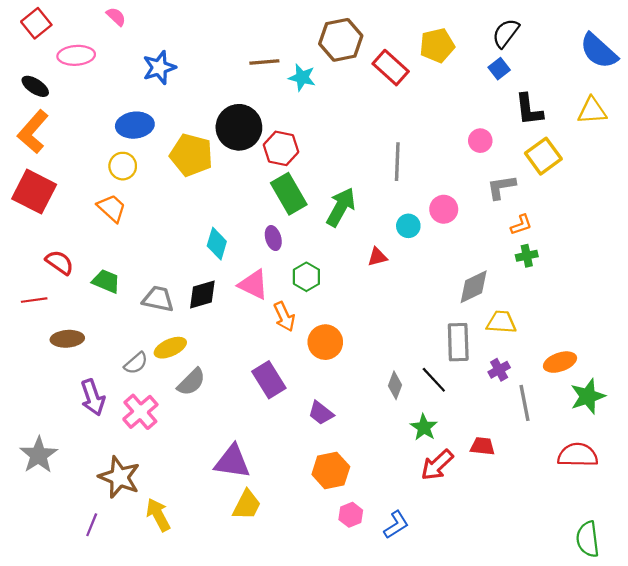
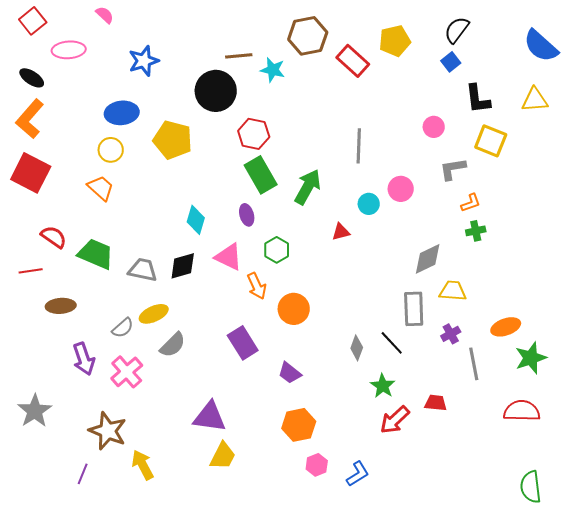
black circle: (239, 127) -> (216, 91), moved
yellow square: (543, 156) -> (491, 141), turned -32
green trapezoid: (106, 281) -> (96, 254), size x1.4

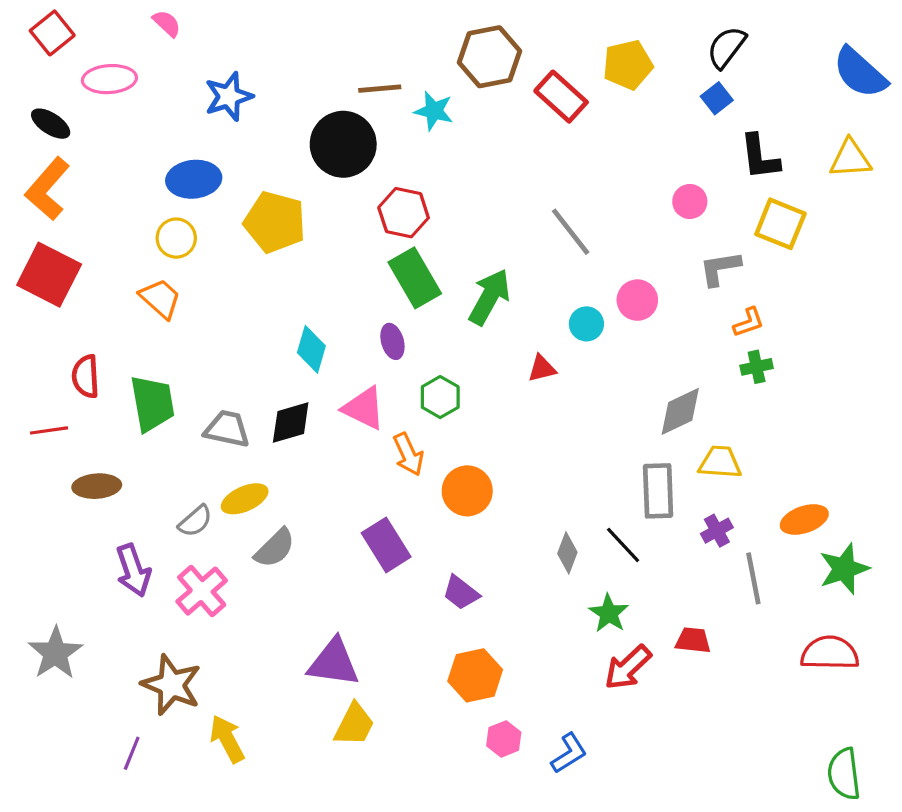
gray line: (359, 146) -> (571, 232), turned -40
red semicircle: (54, 237) -> (86, 376), turned -128
green trapezoid: (96, 254) -> (152, 403), turned 57

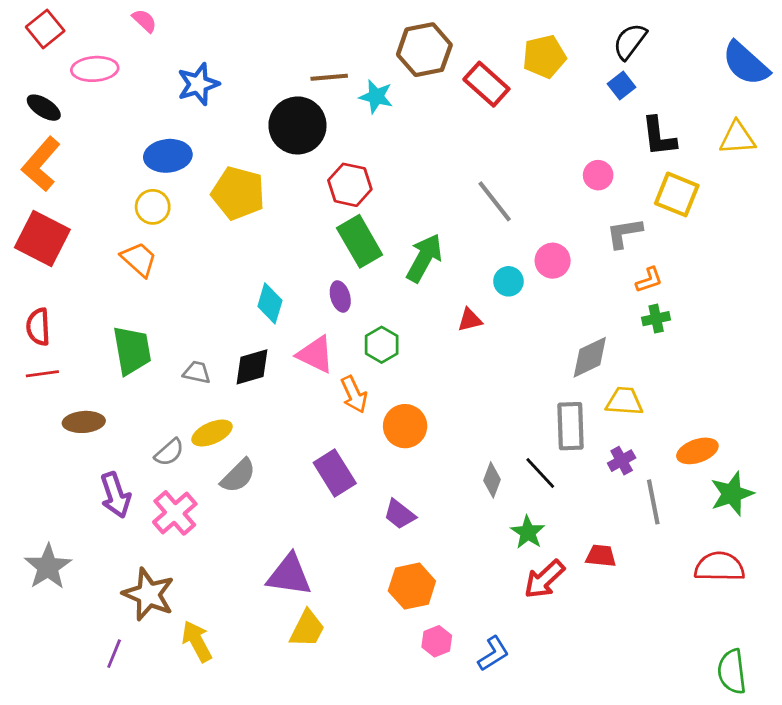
red semicircle: (86, 376) -> (38, 327), moved
gray trapezoid: (227, 429) -> (197, 372), size x0.7

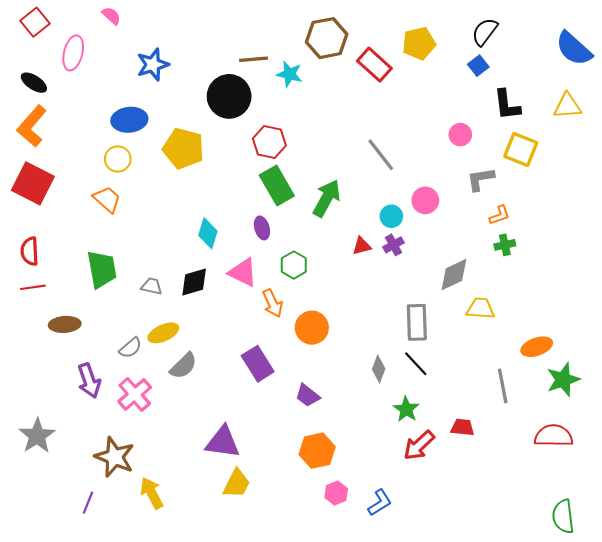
pink ellipse: (95, 69) -> (73, 53), turned -72
gray rectangle: (571, 426) -> (417, 322), moved
purple cross: (622, 461) -> (393, 245), moved

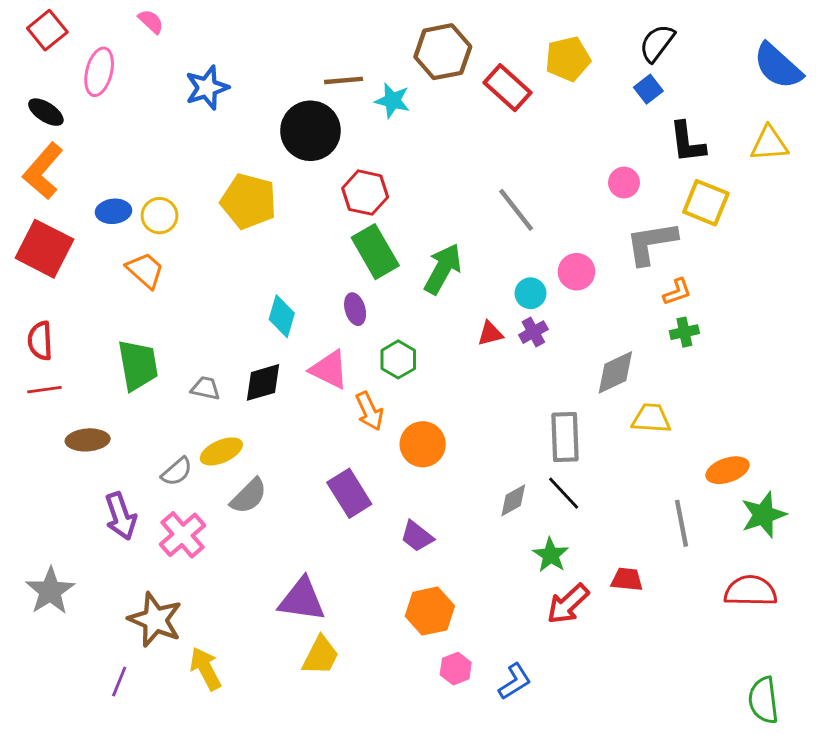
blue ellipse: (129, 120) -> (113, 211), moved, size x0.7
gray L-shape: (480, 179) -> (651, 243), size x1.4
gray diamond: (379, 369) -> (513, 500), turned 40

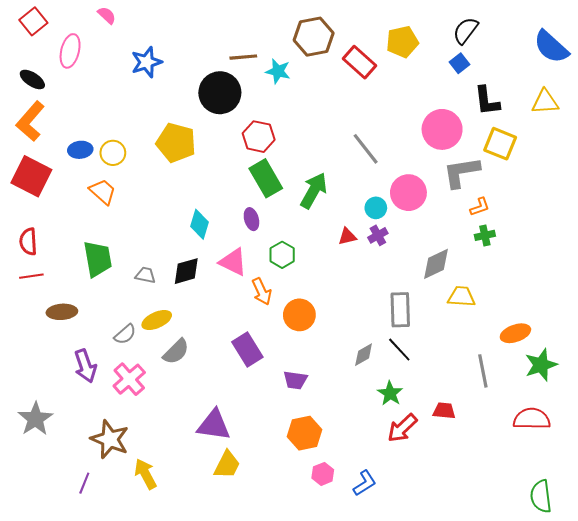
pink circle: (624, 183) -> (442, 129), size x1.8
pink circle: (577, 272) -> (408, 193), size x1.4
purple trapezoid: (417, 536) -> (295, 380), turned -30

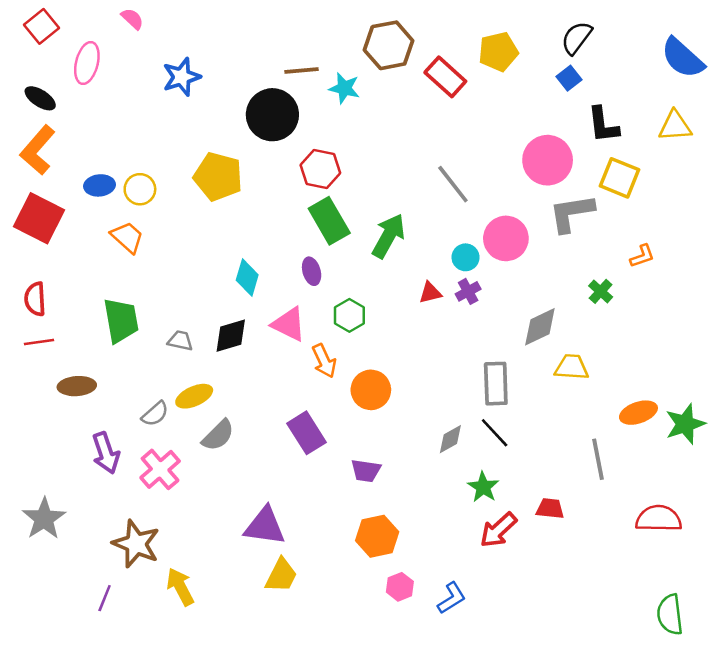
orange L-shape: (480, 207) -> (642, 256), moved
green cross: (485, 235) -> (601, 291), turned -36
green star: (541, 365) -> (685, 424), moved

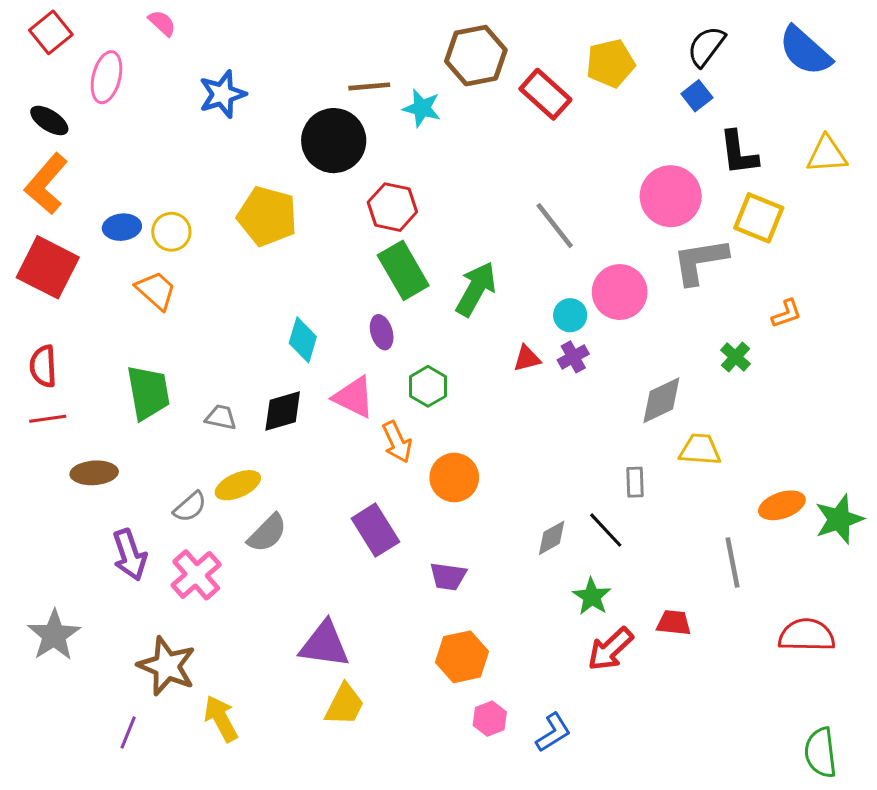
blue semicircle: (683, 58) -> (805, 51), moved
gray rectangle: (496, 384) -> (635, 482), moved, size x0.6

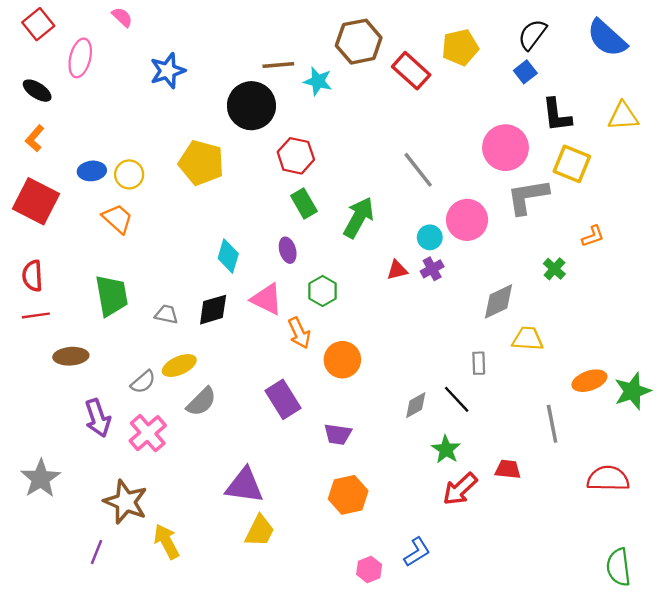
orange L-shape: (46, 184) -> (35, 138), size x0.6
green rectangle: (403, 270) -> (304, 204), size x0.7
pink hexagon: (490, 719) -> (369, 569), moved

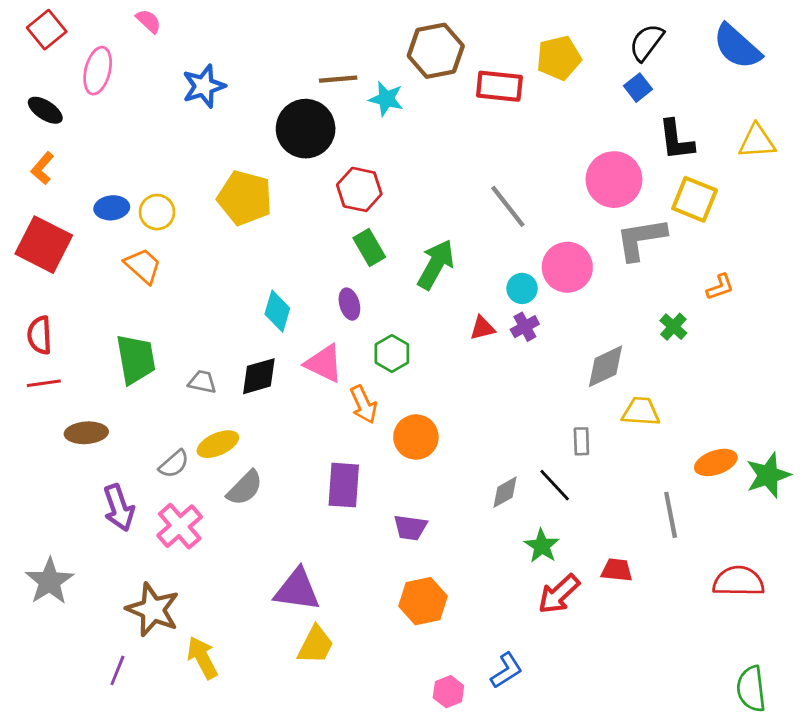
red rectangle: (411, 71) -> (499, 86), turned -36
purple rectangle: (283, 399) -> (344, 485), turned 36

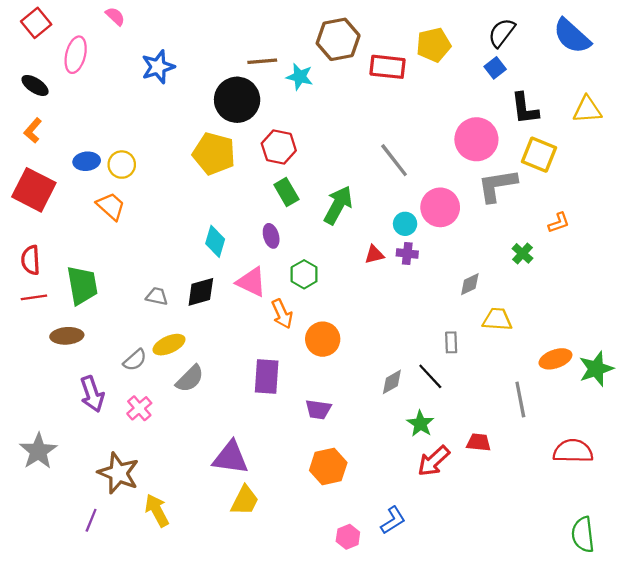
yellow pentagon: (245, 198) -> (214, 154), moved
purple cross: (525, 327) -> (407, 253), turned 35
green trapezoid: (136, 359) -> (82, 285), moved
gray diamond: (605, 366) -> (470, 284), size x0.7
pink cross: (180, 526) -> (139, 408), size x0.7

